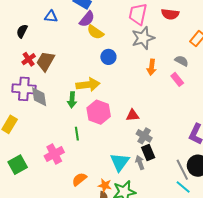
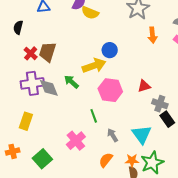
blue circle: (108, 57) -> (110, 50), moved
green arrow: (72, 100) -> (71, 82), moved, turned 140
gray arrow: (140, 163) -> (113, 135), moved

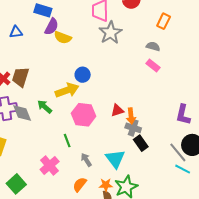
orange arrow: (152, 35) -> (131, 116), moved

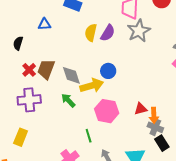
purple semicircle: (52, 27) -> (108, 33), moved
yellow semicircle: (63, 37) -> (91, 33), turned 78
gray diamond: (22, 113) -> (71, 75), moved

